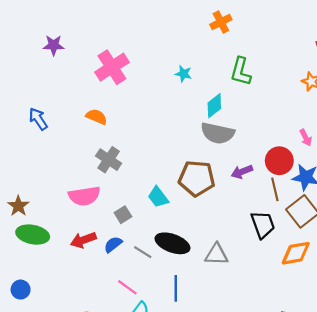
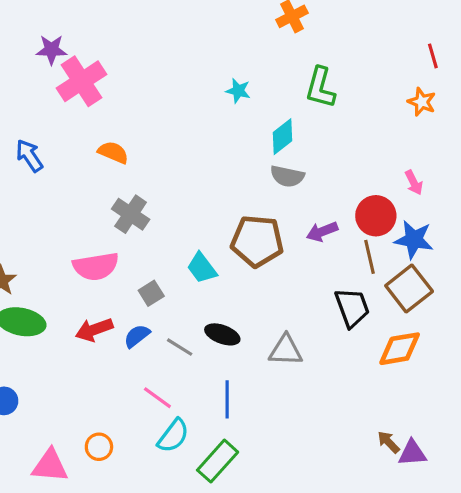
pink cross: (112, 67) -> (82, 81), moved
gray semicircle: (218, 133) -> (287, 176), size x0.7
black ellipse: (172, 243) -> (222, 334), size x0.7

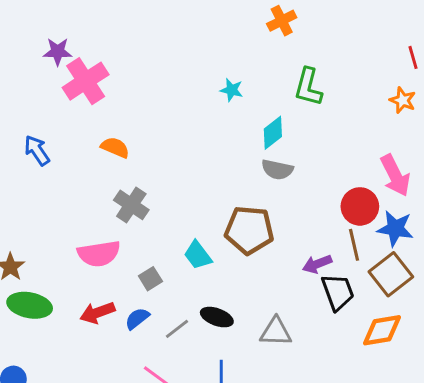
pink arrow: (414, 183) -> (395, 175), size x1.8
purple arrow: (322, 232) -> (317, 264), moved
gray line: (180, 347) -> (177, 329), turned -70

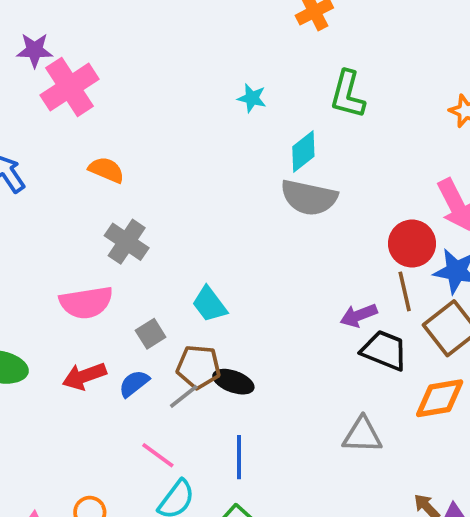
gray semicircle: (277, 170) -> (309, 198), size x1.4
brown pentagon: (249, 230) -> (198, 367), moved, size x0.7
black trapezoid: (338, 292) -> (384, 350), turned -48
gray triangle: (276, 332) -> (362, 435), moved

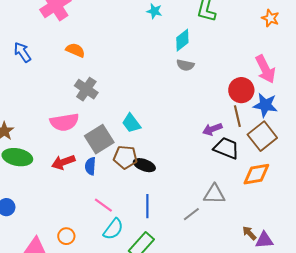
gray semicircle: (309, 198) -> (185, 65), size x0.6
gray square: (151, 334) -> (99, 139), size x1.8
blue semicircle: (134, 383) -> (90, 166), turned -48
gray line: (184, 396) -> (191, 214), moved

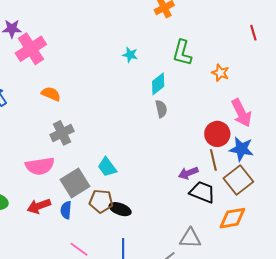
orange star: (270, 18) -> (220, 73), moved
gray semicircle: (185, 65) -> (161, 109), turned -114
gray cross: (86, 89) -> (62, 133), turned 30

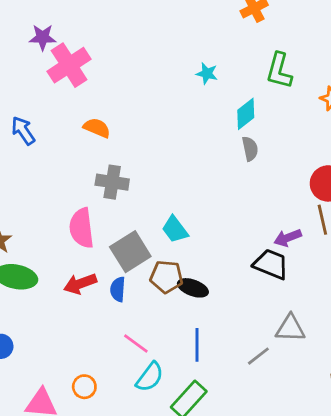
gray cross: (62, 133) -> (112, 182), turned 35
pink semicircle: (40, 166) -> (82, 228), turned 92
black trapezoid: (202, 192) -> (271, 264), moved

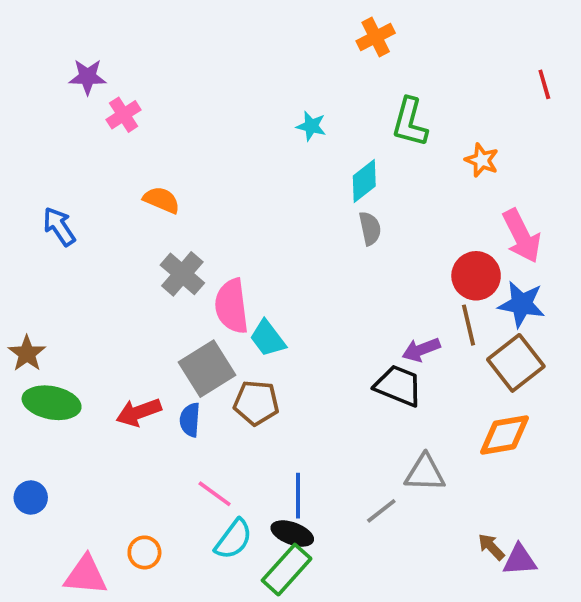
pink cross: (69, 65) -> (124, 115), size x0.6
blue arrow: (23, 131) -> (59, 227), moved
gray cross: (112, 182) -> (182, 274), turned 32
pink semicircle: (82, 228) -> (232, 306), moved
black ellipse: (193, 288) -> (292, 534), moved

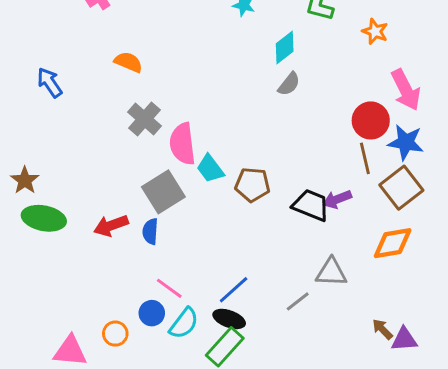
gray semicircle: (370, 228) -> (289, 84), turned 50
purple arrow: (421, 350) -> (337, 199), moved
brown pentagon: (256, 403) -> (252, 185), moved
blue line: (298, 496) -> (234, 290), turned 48
blue circle: (31, 498) -> (152, 313), moved

